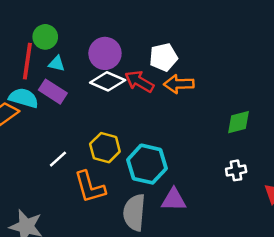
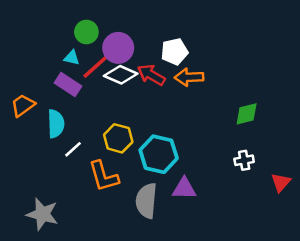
green circle: (45, 37) -> (86, 32), moved
red line: (27, 61) -> (97, 65), moved, turned 40
cyan semicircle: (24, 98) -> (56, 124), moved, turned 72

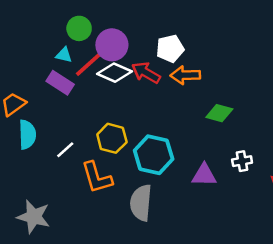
green diamond: (247, 114) -> (219, 113), moved, turned 30
cyan semicircle: (56, 124) -> (27, 135), moved
purple triangle: (184, 188) -> (204, 175), moved

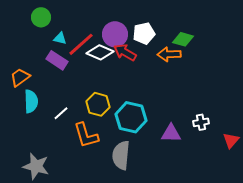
green circle: (79, 28) -> (41, 17), moved
purple circle: (112, 45) -> (115, 34), moved
orange arrow: (185, 75) -> (169, 54), moved
green diamond: (219, 113) -> (183, 39), moved

